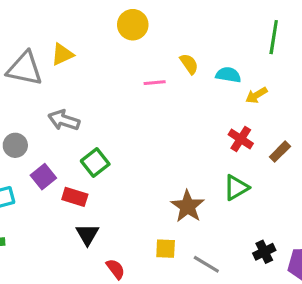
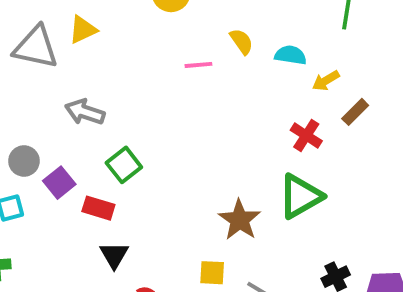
gray circle: (15, 145) -> (24, 161), moved
brown rectangle: (280, 152) -> (355, 112), moved
green triangle: (236, 188) -> (300, 196), size x1.4

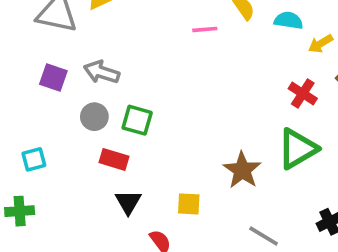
gray circle: (24, 161) -> (94, 117), moved
green square: (124, 165) -> (137, 120), turned -36
purple square: (59, 183) -> (53, 77), moved, turned -32
yellow square: (212, 273) -> (189, 204), moved

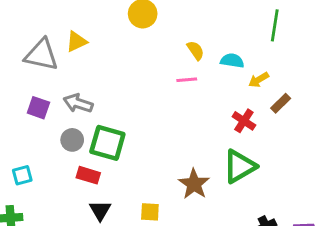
pink line: (205, 29) -> (187, 80), moved
green square: (137, 120) -> (107, 143), size x1.4

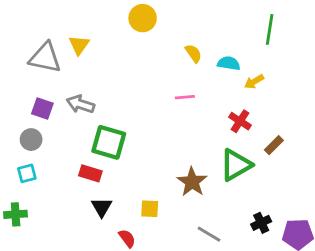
yellow triangle: (77, 42) -> (79, 45), turned -30
pink line: (187, 80) -> (185, 97), moved
brown rectangle: (281, 103) -> (274, 145), moved
gray circle: (72, 140) -> (31, 140), moved

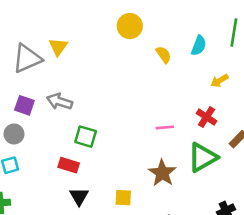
yellow circle: (143, 18) -> (130, 26), moved
gray triangle: (45, 58) -> (27, 59), turned -36
cyan semicircle: (229, 63) -> (199, 46), moved, turned 102
pink line: (185, 97) -> (165, 127), moved
green square: (109, 142) -> (86, 137), size x0.7

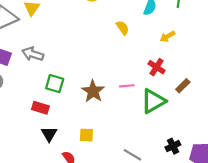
yellow semicircle: (164, 55) -> (123, 28), moved
pink line: (165, 127) -> (127, 86), moved
brown star: (162, 173) -> (93, 91), moved

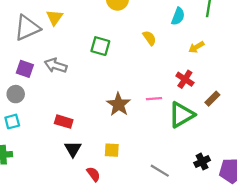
green square: (55, 84) -> (100, 46), moved

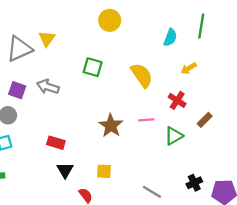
yellow semicircle: (149, 38) -> (142, 75), moved, size x1.6
green triangle: (181, 115) -> (174, 136), size x0.7

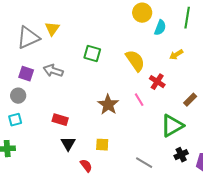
yellow circle: (110, 20) -> (142, 13), moved
red cross: (177, 100) -> (157, 82), moved
pink line: (146, 120) -> (139, 100), turned 64
green triangle: (174, 136) -> (172, 126), moved, size x1.4

